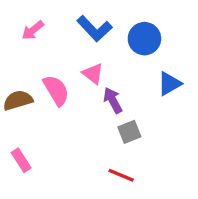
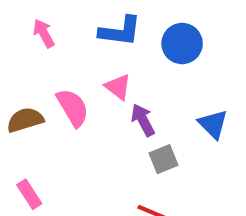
blue L-shape: (94, 29) -> (120, 31), turned -40
pink arrow: (33, 30) -> (44, 33), turned 100
blue triangle: (169, 84) -> (213, 124), moved, turned -45

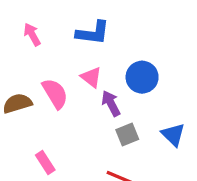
blue circle: (182, 44) -> (142, 77), moved
blue triangle: (213, 124) -> (173, 135), moved
pink rectangle: (29, 194) -> (45, 162), moved

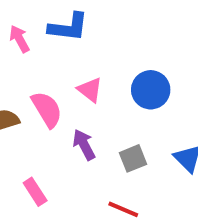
blue L-shape: (93, 33) -> (68, 27), moved
purple arrow: (111, 103) -> (84, 145), moved

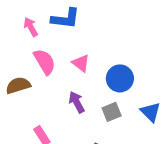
blue circle: (151, 90) -> (120, 78), moved
pink semicircle: (47, 109) -> (45, 62), moved

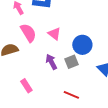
gray square: (112, 112) -> (71, 62), moved

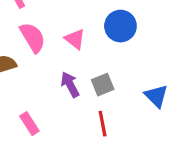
blue circle: (82, 45) -> (120, 26), moved
red line: (71, 95) -> (103, 124), moved, turned 56

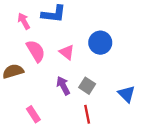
gray square: (103, 85) -> (87, 86), turned -35

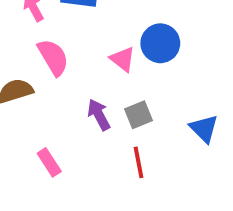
pink triangle: (67, 52) -> (123, 59), moved
gray square: (87, 86) -> (139, 115), turned 35

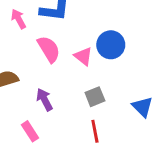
pink semicircle: (53, 57) -> (49, 49), moved
purple arrow: (99, 115) -> (44, 100), moved

